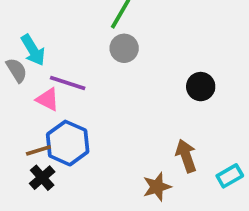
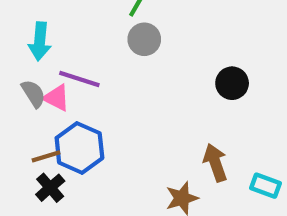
cyan arrow: (33, 50) -> (40, 41), turned 36
gray semicircle: (17, 70) -> (33, 94), moved
cyan rectangle: (230, 176) -> (266, 186), turned 50

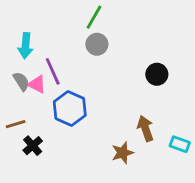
purple line: (79, 79) -> (53, 71), turned 48
blue hexagon: (79, 148) -> (70, 108), moved
brown line: (46, 156) -> (16, 124), moved

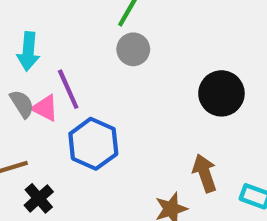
black circle: (157, 74) -> (221, 93), size x1.4

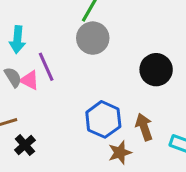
gray circle: (133, 49) -> (93, 38), size x1.4
blue hexagon: (93, 144) -> (103, 119), moved

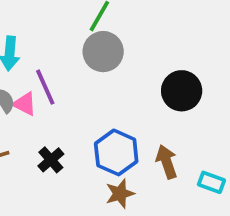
black cross: (25, 145) -> (51, 160), moved
brown star: (120, 153) -> (120, 194), moved

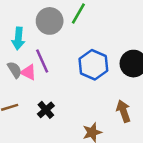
gray circle: (103, 52) -> (50, 21), moved
blue hexagon: (116, 152) -> (93, 65), moved

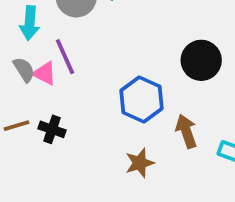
blue hexagon: (93, 65) -> (142, 99), moved
black cross: (46, 110) -> (52, 129), moved, turned -30

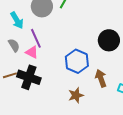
cyan arrow: (30, 23) -> (17, 20), turned -36
pink triangle: (44, 73) -> (32, 52), moved
black cross: (52, 129) -> (29, 77), size x1.6

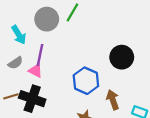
purple line: (36, 38) -> (40, 55), turned 36
gray semicircle: (14, 45) -> (15, 63), turned 88

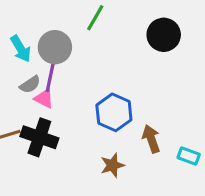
gray circle: (47, 19) -> (55, 47), moved
black circle: (122, 57) -> (164, 35), moved
gray semicircle: (15, 63) -> (30, 84), moved

